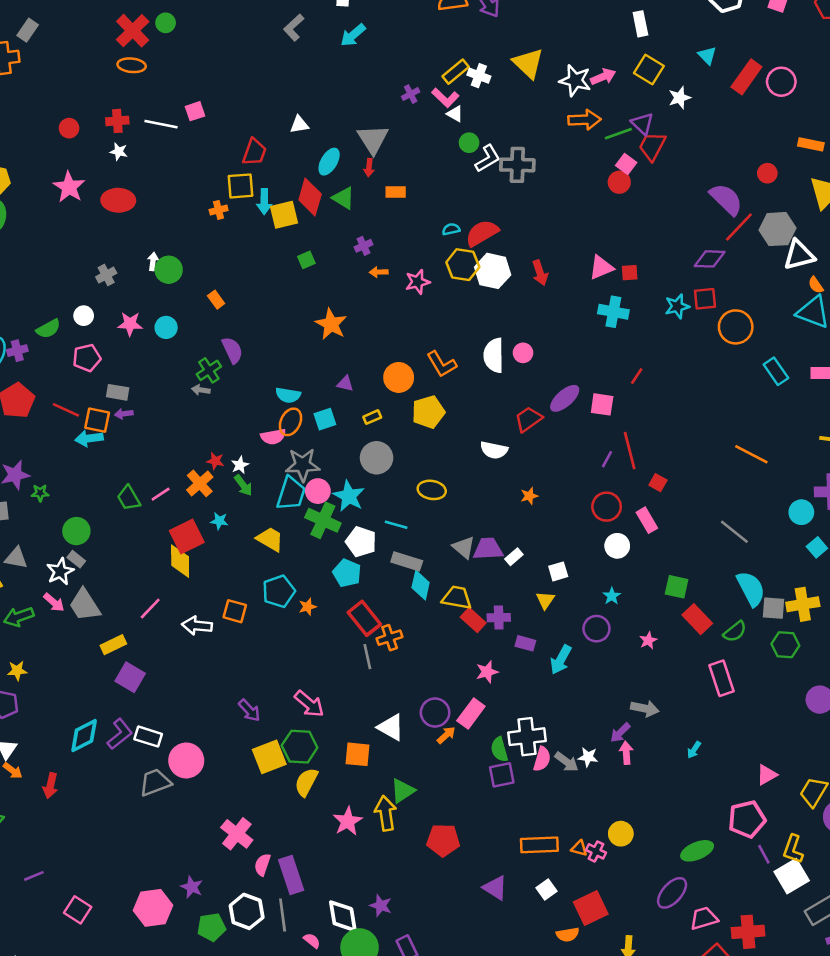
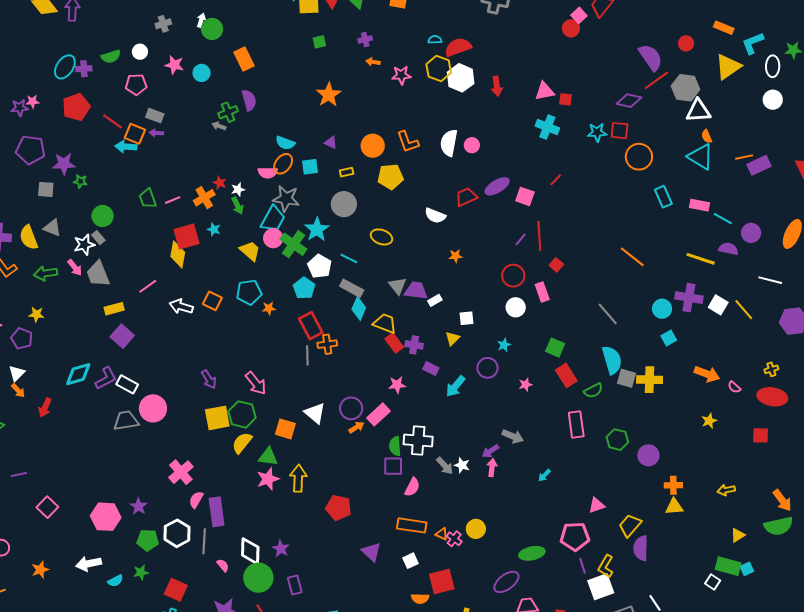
orange rectangle: (216, 300) -> (244, 59), size x1.6
pink circle: (318, 491) -> (273, 238), moved
green hexagon: (785, 645) -> (617, 440), moved
pink semicircle: (542, 759) -> (412, 487), moved
green triangle: (403, 791) -> (268, 457), moved, turned 30

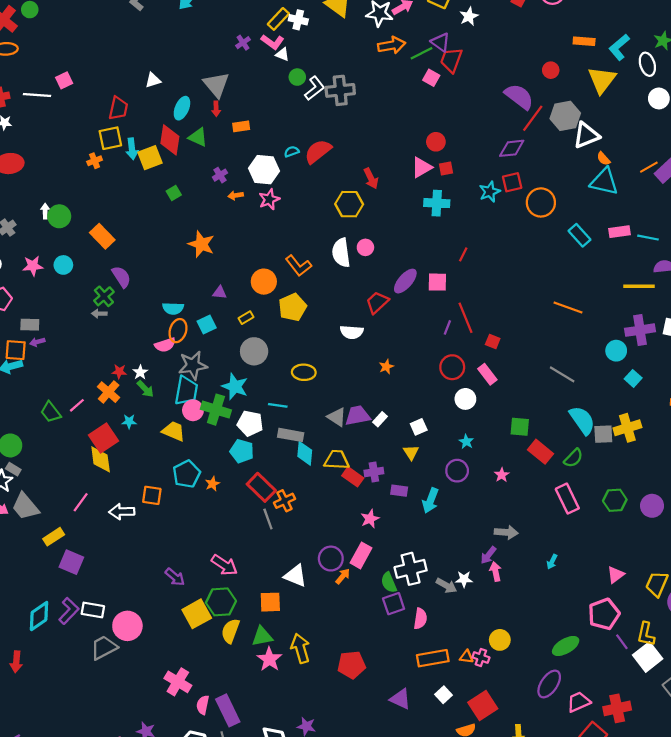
red circle: (571, 28) -> (436, 142), moved
yellow hexagon: (439, 69) -> (349, 204), moved
white hexagon: (461, 78) -> (264, 170), moved

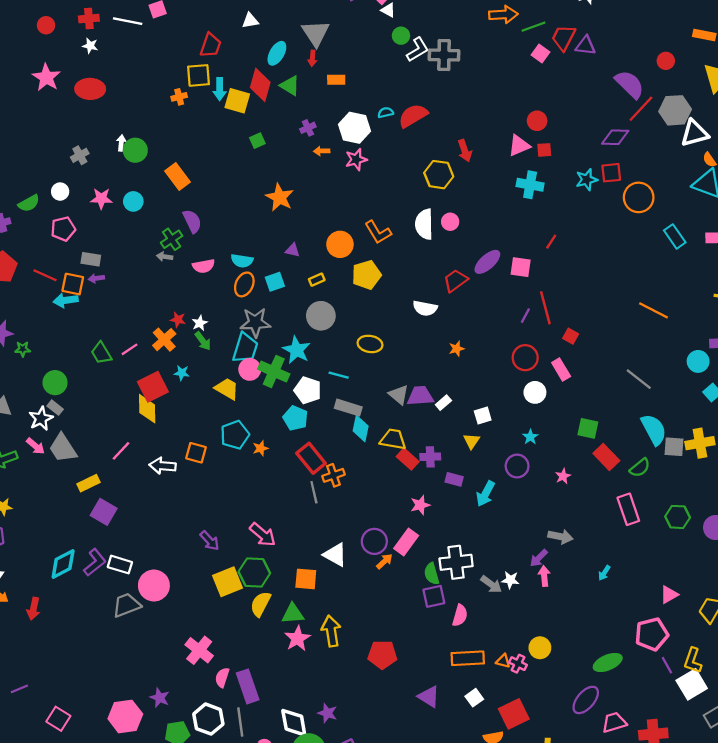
purple triangle: (440, 42) -> (586, 46), moved, turned -36
yellow square: (150, 158) -> (237, 101), turned 30
pink semicircle: (165, 345) -> (204, 266), moved

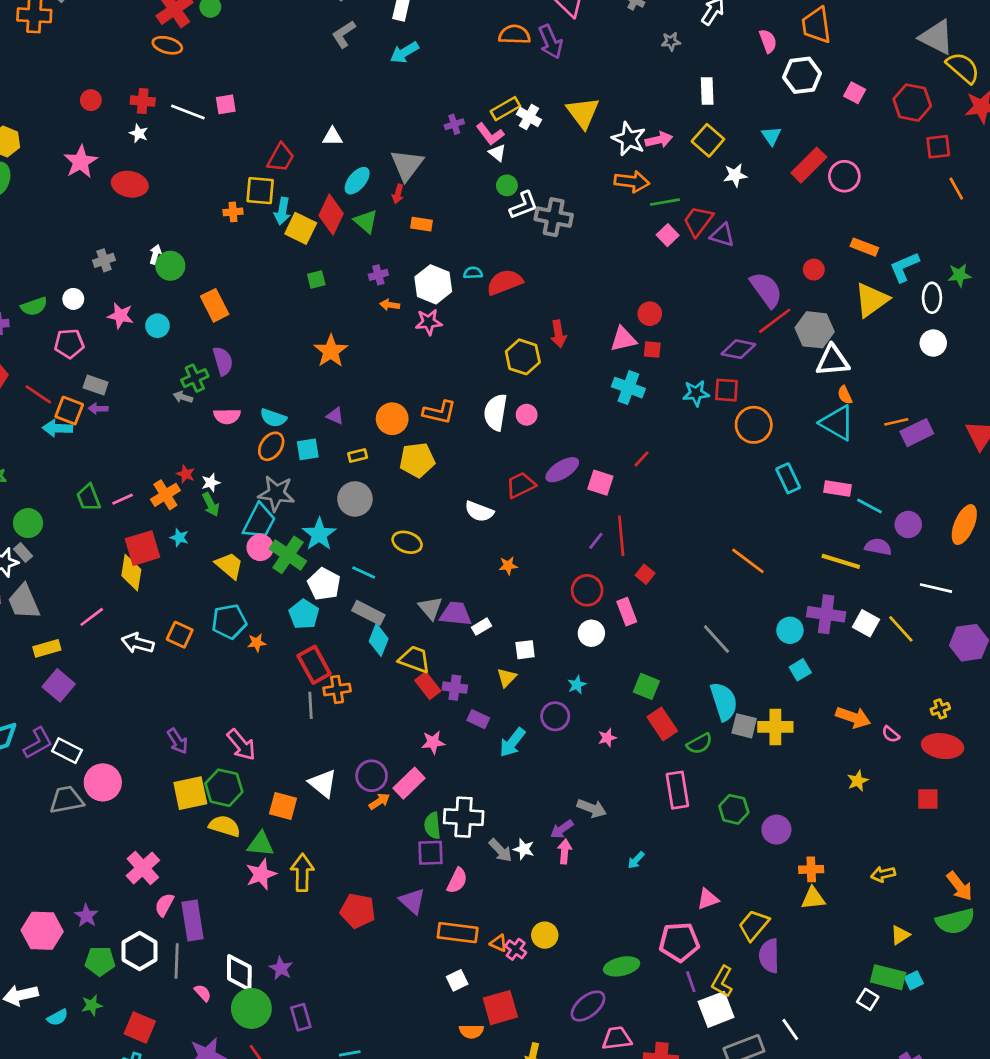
orange L-shape: (378, 232) -> (439, 412), turned -56
yellow semicircle: (260, 604) -> (225, 826), turned 70
purple triangle: (429, 697) -> (412, 901), moved

